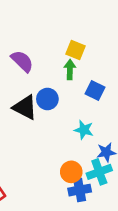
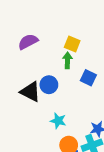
purple semicircle: (22, 61) -> (28, 42), moved, turned -72
cyan star: (84, 130) -> (58, 121), moved

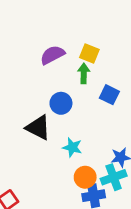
purple semicircle: (28, 42) -> (52, 55), moved
black triangle: (30, 92) -> (38, 127), moved

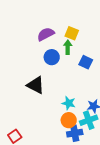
blue circle: (61, 103) -> (52, 57), moved
cyan star: (72, 147) -> (69, 103), moved

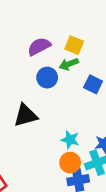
green arrow: (68, 47) -> (69, 64), turned -112
black triangle: (36, 85) -> (26, 115), turned -42

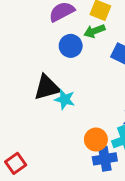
cyan star: (70, 140) -> (65, 99), moved

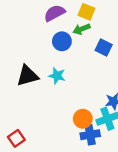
black triangle: (47, 87) -> (27, 76), moved
cyan star: (65, 99) -> (57, 76), moved

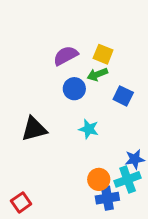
cyan star: (57, 76) -> (89, 129), moved

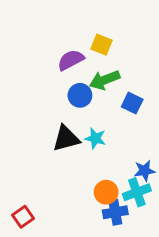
yellow square: (103, 54) -> (101, 45), moved
green arrow: (97, 74) -> (105, 80), size x1.4
black triangle: (34, 129) -> (66, 138), moved

